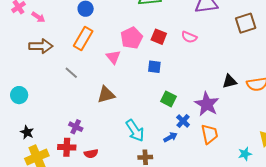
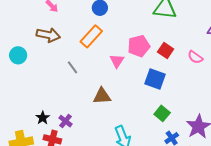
blue square: (154, 67) -> (155, 79), size x1.5
cyan circle: (19, 95) -> (18, 55), moved
black star: (27, 132) -> (43, 118), moved

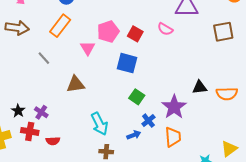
pink semicircle: (195, 57) -> (165, 29), moved

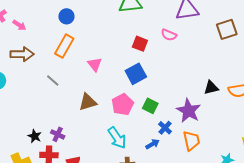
pink pentagon: (108, 32) -> (123, 104), moved
blue square: (127, 63) -> (136, 74), turned -35

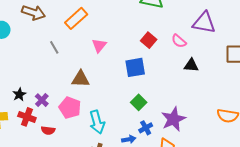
black triangle: (211, 88) -> (191, 65), moved
pink pentagon: (123, 104) -> (70, 108), moved, turned 30

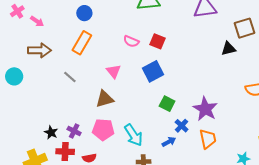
pink semicircle: (179, 41) -> (131, 41), moved
pink triangle: (99, 45) -> (114, 71), moved
black triangle: (191, 65) -> (228, 49), moved

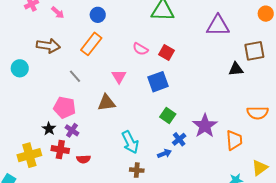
pink arrow: (37, 21) -> (58, 13), moved
pink pentagon: (103, 130) -> (65, 107), moved
orange trapezoid: (208, 139) -> (234, 140), moved

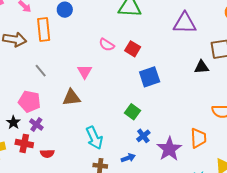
orange rectangle: (91, 44) -> (44, 30), moved, turned -45
blue square: (158, 82) -> (150, 77), moved
purple star: (205, 126) -> (169, 149), moved
blue arrow: (164, 154) -> (128, 158), moved

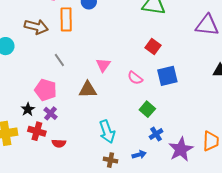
pink semicircle: (107, 45) -> (135, 78), moved

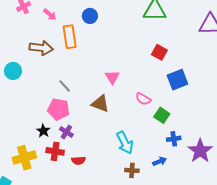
gray line: (59, 60) -> (65, 86), moved
pink semicircle: (135, 78) -> (143, 99), moved
brown triangle: (88, 90) -> (100, 104), turned 30
blue cross: (156, 134) -> (174, 139), turned 32

